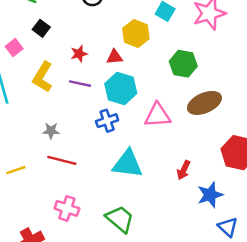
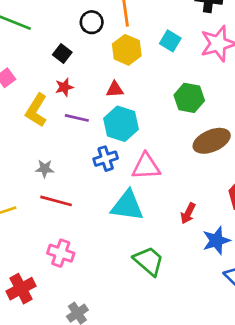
black square: (41, 28) -> (62, 54), moved
yellow hexagon: (136, 34) -> (127, 50), moved
red star: (79, 54) -> (64, 87), moved
pink triangle: (158, 115) -> (146, 166), moved
green trapezoid: (120, 219) -> (149, 261), moved

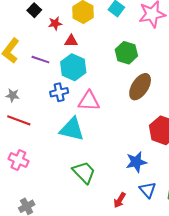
red star: (64, 87) -> (55, 23), moved
brown ellipse: (212, 141) -> (140, 87), turned -40
red arrow: (188, 213) -> (120, 200), moved

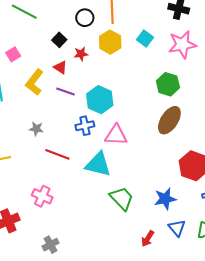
red triangle: (71, 41) -> (60, 67), moved, turned 32
green hexagon: (126, 53) -> (168, 84), moved
red line: (19, 120) -> (57, 154), moved
green trapezoid: (84, 172) -> (122, 198), moved

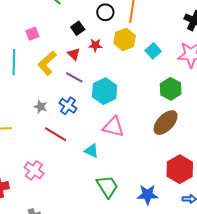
cyan square: (145, 39) -> (153, 51), moved
blue cross: (85, 126) -> (68, 106), moved, turned 36
cyan triangle: (98, 164) -> (91, 151), size x0.6

